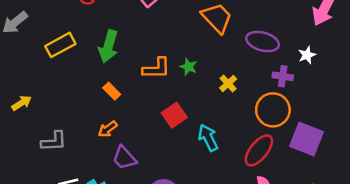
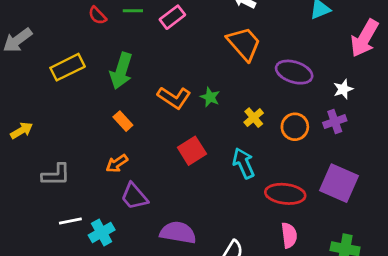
orange L-shape: (156, 68) -> (174, 98), turned 32
purple cross: (283, 76) -> (335, 122), moved, turned -30
orange circle: (273, 110) -> (295, 127), moved, size x0.7
cyan arrow: (208, 138) -> (244, 163), moved
red ellipse: (259, 150) -> (285, 194), turned 56

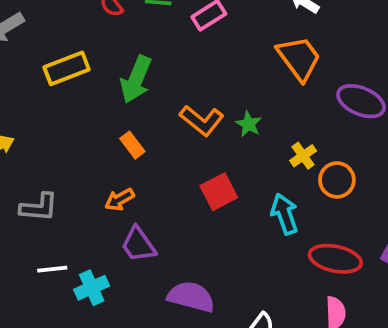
orange circle: (295, 127) -> (337, 180), moved

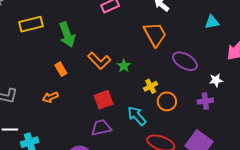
green arrow: (136, 79) -> (67, 35), turned -50
cyan arrow: (285, 214) -> (137, 116), turned -30
purple trapezoid: (138, 244) -> (101, 128), moved, turned 105

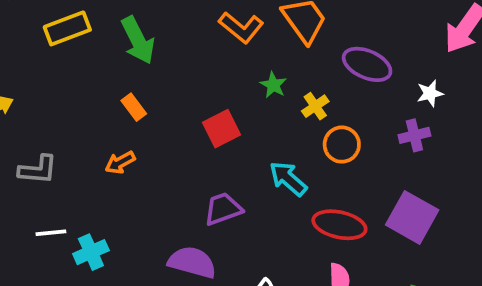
orange L-shape: (99, 61) -> (241, 27), moved
green star: (124, 66) -> (273, 85), moved
yellow cross: (151, 86) -> (315, 106), moved
red square: (104, 100) -> (222, 129), moved

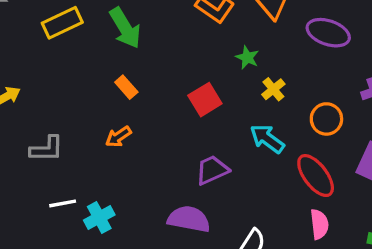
yellow cross: (315, 106) -> (273, 89), moved
orange circle: (342, 145) -> (326, 119), moved
red ellipse: (339, 225) -> (316, 176), turned 45

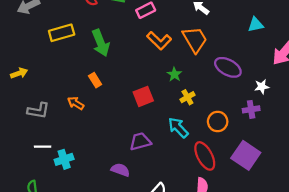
orange arrow: (118, 137) -> (76, 103), moved, turned 56
purple semicircle: (189, 219) -> (120, 170), size x0.7

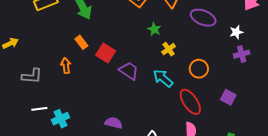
red square: (143, 96) -> (106, 53), moved, turned -30
orange arrow: (76, 103) -> (66, 66), turned 56
purple cross: (251, 109) -> (242, 54), moved
purple trapezoid: (140, 141) -> (129, 71), moved, turned 55
purple square: (246, 155) -> (228, 97), size x0.6

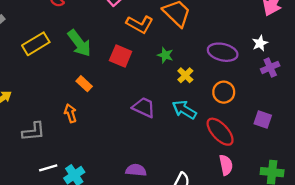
purple ellipse: (203, 18) -> (223, 52), moved
red square: (106, 53) -> (121, 56), moved

